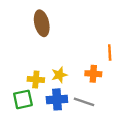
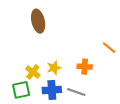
orange line: (110, 53) -> (109, 48), moved, turned -48
yellow cross: (36, 80) -> (33, 72), turned 32

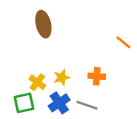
orange line: (109, 48) -> (123, 42), moved
blue cross: (52, 90) -> (59, 103), turned -30

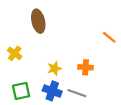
yellow cross: (37, 82) -> (15, 53), moved
blue cross: (59, 103) -> (52, 91), turned -36

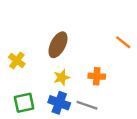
brown ellipse: (38, 21) -> (58, 45), moved, turned 40

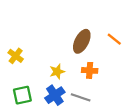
brown ellipse: (58, 45) -> (82, 41), moved
blue cross: (59, 103) -> (55, 95), turned 36

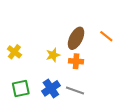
orange cross: (90, 70) -> (76, 61), moved
yellow star: (57, 72) -> (53, 55), moved

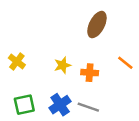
orange line: (106, 36) -> (125, 63), moved
brown ellipse: (76, 38) -> (97, 25), moved

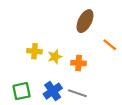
yellow cross: (17, 61) -> (34, 51), moved, turned -32
orange line: (125, 63) -> (110, 45), moved

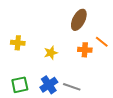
yellow cross: (34, 51) -> (18, 43), moved
orange cross: (79, 63) -> (85, 50), moved

